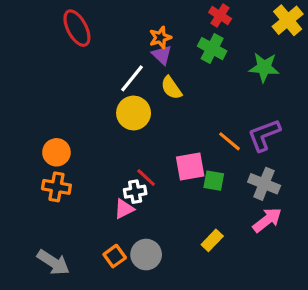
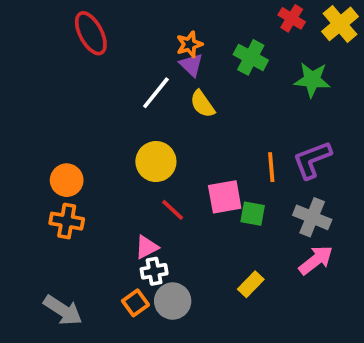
red cross: (220, 15) -> (292, 18), moved
yellow circle: (134, 113) -> (156, 162), moved
orange line: (229, 141) -> (271, 167), turned 45
white cross: (135, 192) -> (154, 271), moved

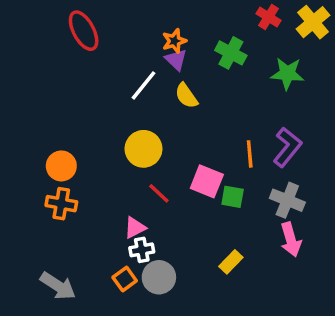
purple L-shape: (312, 160) -> (287, 147), turned 150
pink square: (225, 197) -> (207, 181), turned 32
pink arrow: (316, 260) -> (291, 240), turned 112

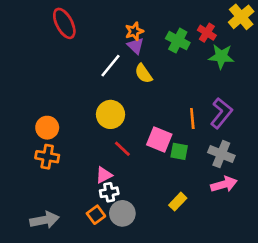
red cross: (268, 17) -> (207, 33), moved
pink arrow: (291, 240) -> (224, 184), turned -90
gray arrow: (58, 286) -> (45, 220), turned -44

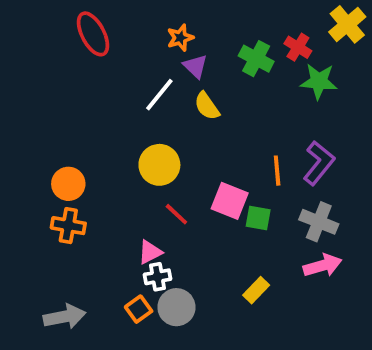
orange star: (134, 31) -> (180, 38), moved

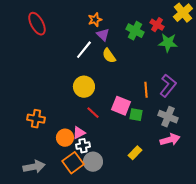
red ellipse: (93, 34) -> (37, 24), moved
orange circle: (68, 184) -> (65, 138), moved
orange square: (139, 309) -> (73, 163), size x1.5

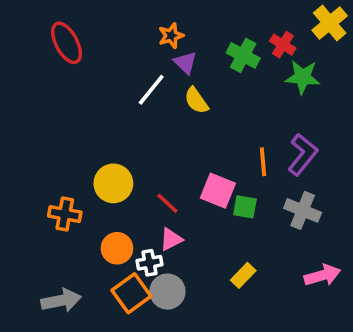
yellow circle: (84, 87) -> (113, 183), moved
pink triangle: (79, 133) -> (171, 239), moved
pink arrow: (170, 140) -> (322, 275), moved

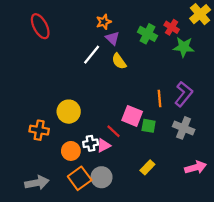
red line: (167, 203) -> (114, 131), moved
white cross: (149, 263) -> (91, 143), moved

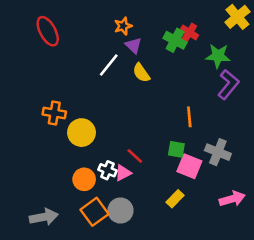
red cross: (172, 27) -> (189, 32), moved
purple L-shape: (184, 94) -> (228, 84), moved
pink square: (132, 116) -> (189, 166), moved
orange cross: (39, 130) -> (54, 113), moved
white cross: (91, 143) -> (107, 170), turned 32

